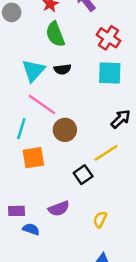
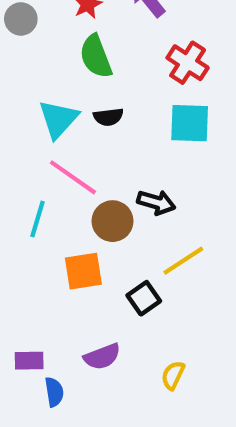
black arrow: (121, 119) -> (156, 202), moved, turned 60
orange square: (33, 158) -> (83, 271), moved
blue semicircle: (31, 229) -> (54, 392), turned 63

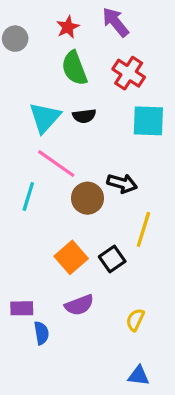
red cross: (188, 63) -> (129, 73), moved
yellow line: (183, 261) -> (143, 229), turned -40
orange square: (83, 271) -> (71, 257), moved, turned -32

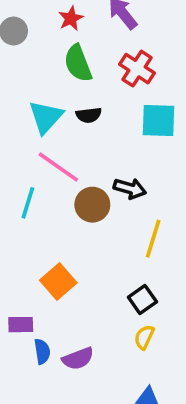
orange square: (71, 257) -> (58, 282), moved
black square: (112, 259) -> (142, 299), moved
purple semicircle: (79, 305) -> (78, 359), moved

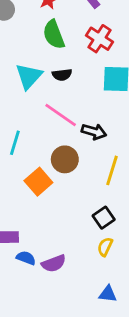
pink line: (58, 167) -> (61, 115), moved
brown circle: (92, 205) -> (65, 159), moved
orange square: (58, 282) -> (38, 182), moved
blue semicircle: (42, 351) -> (26, 258), turned -60

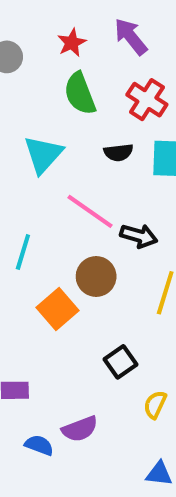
black semicircle: (62, 75) -> (118, 152), moved
black square: (104, 218) -> (121, 362), moved
blue semicircle: (26, 258) -> (39, 445), moved

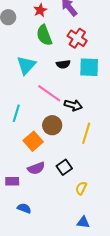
purple semicircle: (80, 429) -> (36, 168), moved

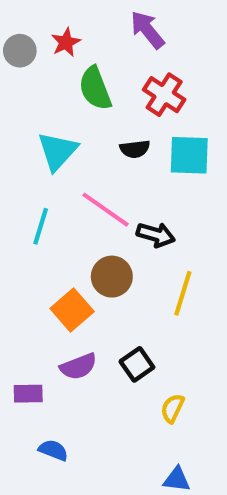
red star: (40, 10) -> (66, 42), moved
cyan line: (16, 113) -> (41, 226), moved

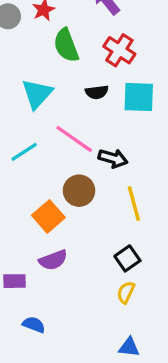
cyan line: (41, 226) -> (24, 152), turned 40
yellow line: (183, 293) -> (134, 204), turned -32
black square: (137, 364) -> (127, 258), moved

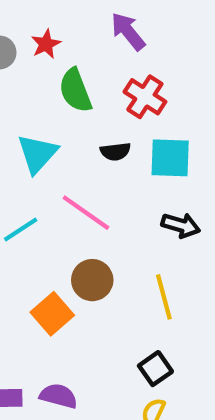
black arrow: (113, 158) -> (181, 225), moved
purple semicircle: (53, 260) -> (59, 396), moved, turned -144

